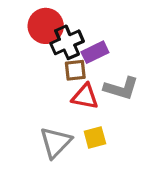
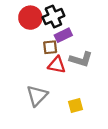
black cross: (67, 42) -> (53, 16), moved
yellow square: (95, 138) -> (75, 106), moved

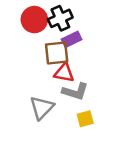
brown square: (50, 47) -> (57, 53), size x1.5
gray L-shape: (81, 59) -> (75, 91), moved

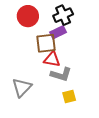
black cross: (60, 18) -> (63, 15), moved
gray triangle: (42, 108) -> (22, 87), moved

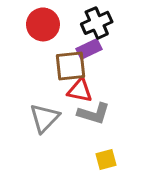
gray triangle: (22, 87) -> (45, 118), moved
yellow square: (69, 97) -> (106, 160), moved

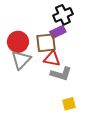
red circle: (43, 24) -> (18, 42), moved
gray triangle: (45, 118) -> (21, 60), moved

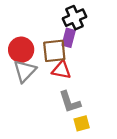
purple rectangle: (58, 32) -> (69, 38), turned -49
gray L-shape: (61, 74) -> (70, 102), moved, turned 55

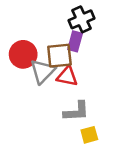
gray triangle: (25, 71) -> (43, 71), moved
gray L-shape: (70, 102) -> (76, 111), turned -75

